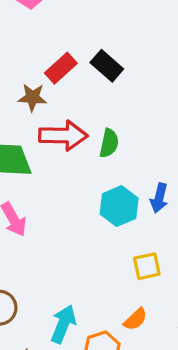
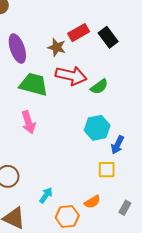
green semicircle: (109, 143) -> (99, 87), turned 30
blue arrow: (159, 198) -> (117, 145), moved
cyan arrow: (63, 324) -> (46, 195), size x0.7

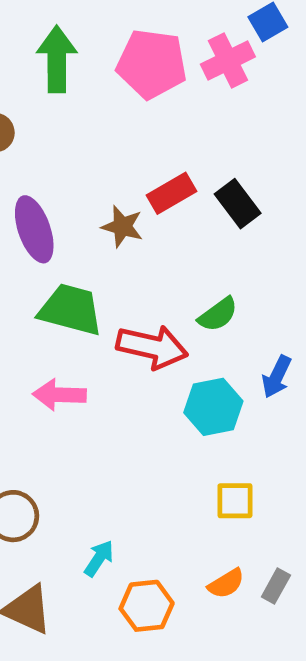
red arrow: (71, 76) -> (152, 347), moved
pink arrow: (28, 122) -> (59, 395), turned 110
blue arrow: (117, 145) -> (277, 377), moved
orange semicircle: (92, 202) -> (226, 584), moved

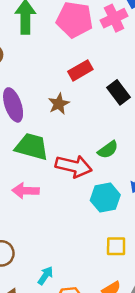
red rectangle: (172, 193) -> (80, 70), moved
brown star: (122, 227) -> (59, 104), turned 30

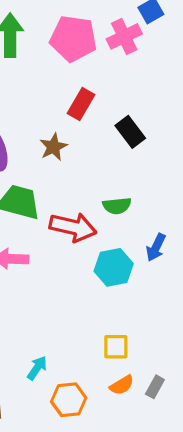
red rectangle: (80, 70) -> (81, 104), turned -30
green semicircle: (108, 150) -> (117, 206), turned 30
yellow square: (116, 246) -> (116, 347), moved

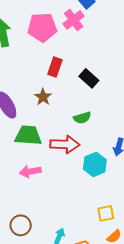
green semicircle: (117, 206) -> (82, 118), moved

